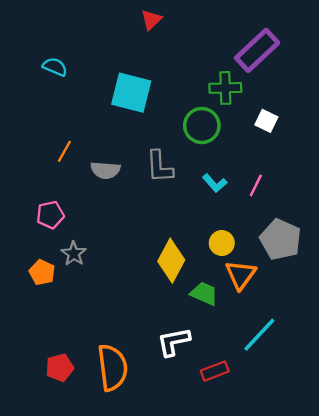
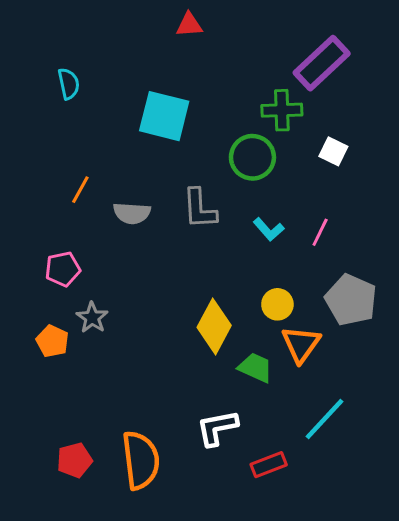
red triangle: (151, 20) -> (189, 25), turned 40
cyan semicircle: (55, 67) -> (69, 84), turned 55

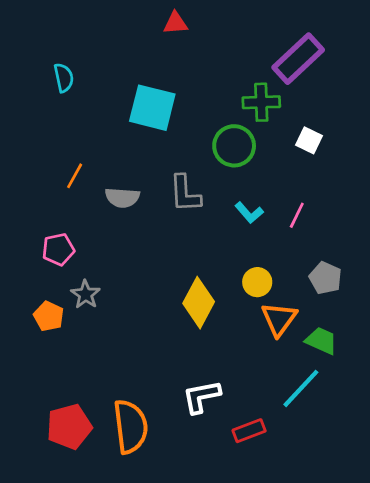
gray pentagon: (351, 300) -> (325, 278), size x0.7
green trapezoid: (255, 368) -> (321, 341), moved
red pentagon: (74, 460) -> (69, 427), size x1.4

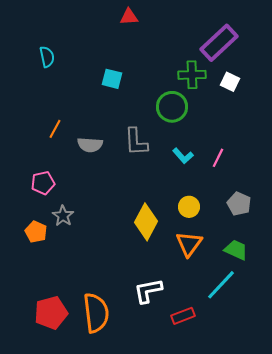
cyan square: (152, 108) -> (112, 79), size x0.6
white square: (309, 140) -> (230, 82), moved
orange triangle: (279, 319) -> (189, 244), moved

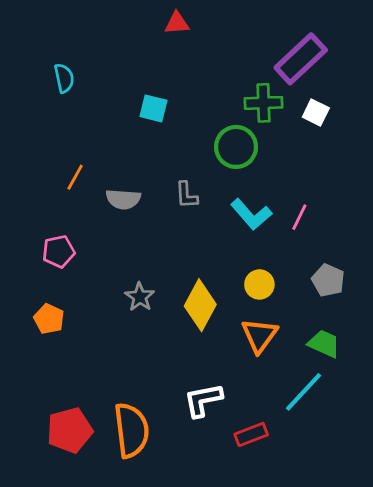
gray L-shape: (136, 142) -> (186, 195), size x0.7
cyan L-shape: (183, 156) -> (251, 214), size x1.4
gray star: (63, 216) -> (140, 297), moved

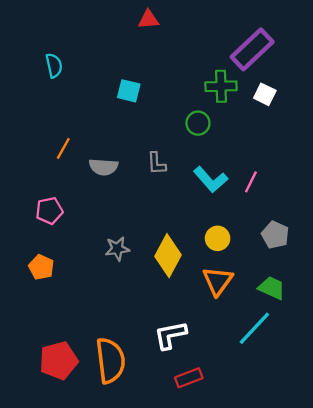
green circle: (236, 147) -> (198, 123), size x0.7
gray star: (140, 297) -> (117, 249), turned 30
red rectangle: (251, 434) -> (189, 378), moved

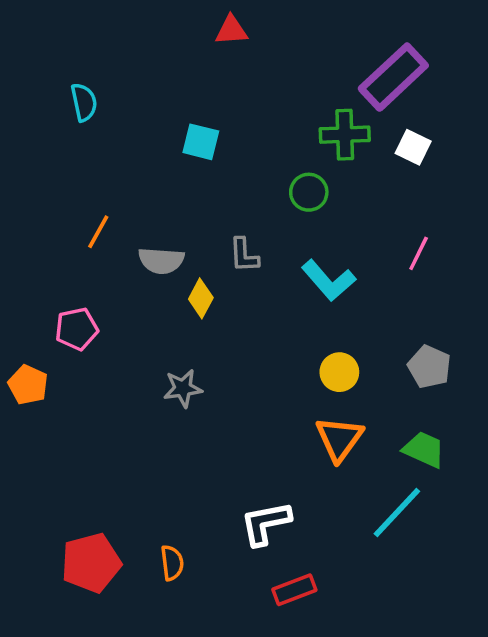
pink line: (251, 182) -> (419, 253), moved
yellow diamond: (168, 256) -> (201, 298), moved, size x0.6
orange pentagon: (41, 267) -> (28, 385), moved
orange semicircle: (110, 360) -> (172, 563), size x0.5

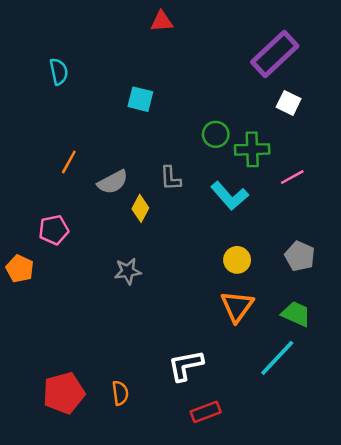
green cross: (345, 135) -> (252, 149), moved
pink line: (419, 253) -> (292, 177), turned 35
gray semicircle: (161, 261) -> (113, 182), turned -32

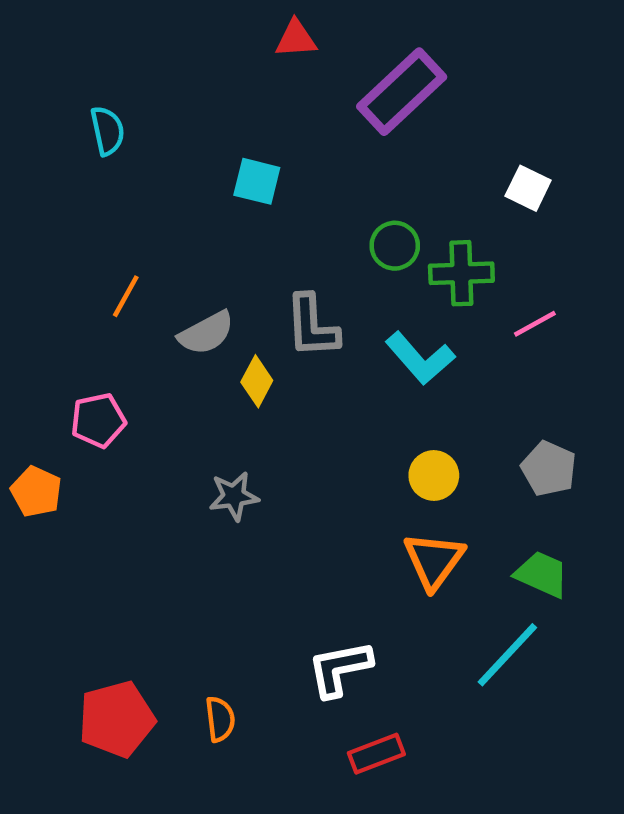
purple rectangle: (275, 54) -> (402, 92), moved
gray L-shape: (170, 178) -> (312, 326), size x1.4

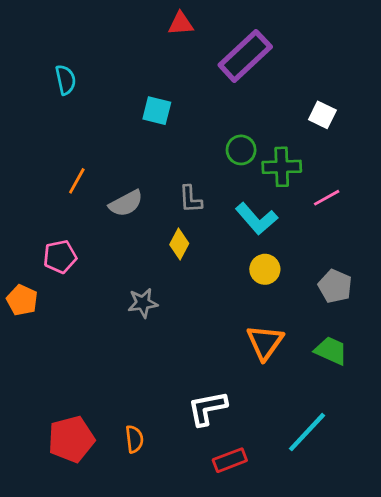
gray L-shape: (312, 326) -> (190, 199), size x0.7
yellow diamond: (257, 381) -> (179, 244), moved
yellow circle: (434, 475) -> (265, 269), moved
cyan line: (507, 655) -> (307, 432), moved

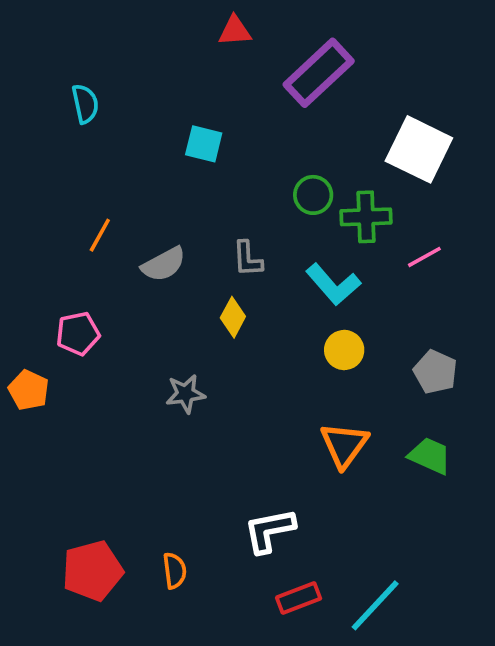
white square: (322, 115) -> (419, 149), size x1.8
cyan line: (307, 432) -> (375, 605), moved

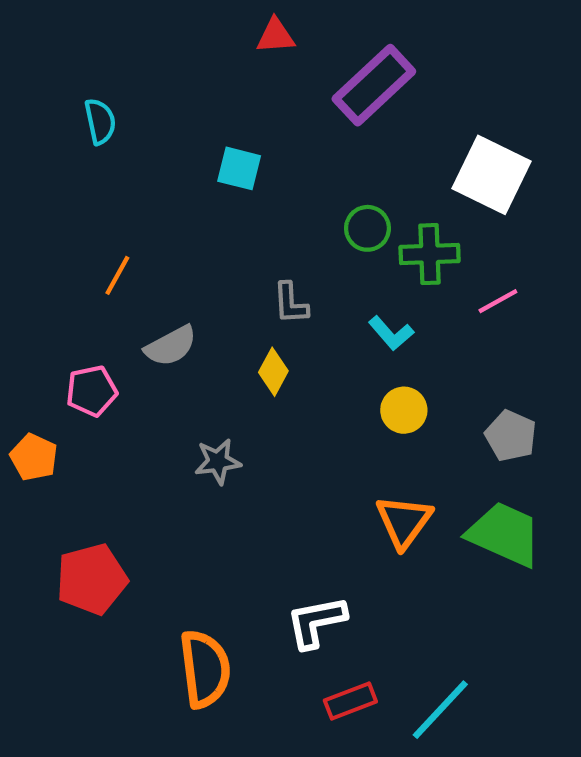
gray semicircle: (164, 264) -> (171, 346), moved
cyan L-shape: (333, 284) -> (391, 333), size x0.7
green trapezoid: (430, 456) -> (504, 534), size x1.5
red pentagon: (92, 571) -> (92, 579), moved
orange semicircle: (175, 571) -> (205, 669), size x1.8

